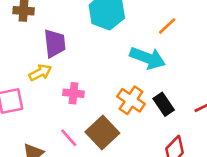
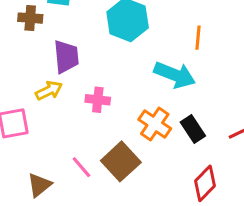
orange line: (167, 26) -> (198, 38), turned -42
pink cross: (74, 93) -> (98, 100), moved

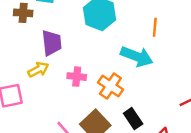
orange cross: (155, 124) -> (110, 86), moved
black rectangle: (193, 129) -> (133, 119), moved

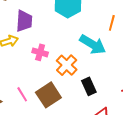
black rectangle: (133, 119) -> (89, 86), moved

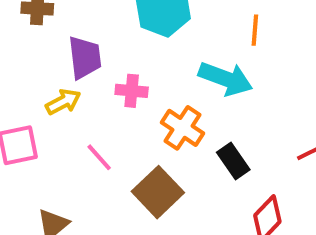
pink cross: (40, 52) -> (132, 91), moved
pink line: (22, 94) -> (99, 157), moved

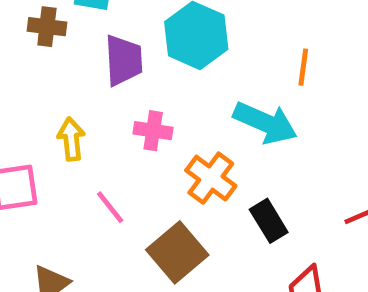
purple trapezoid: (85, 58) -> (124, 60), moved
yellow arrow: (63, 102) -> (71, 139), turned -72

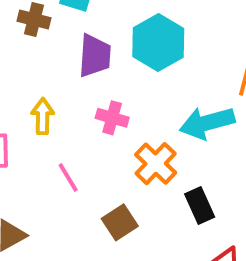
cyan arrow: (265, 123) -> (207, 123), turned 134
brown square: (177, 252) -> (120, 222), size x0.7

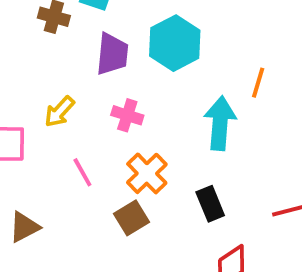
yellow arrow: (43, 116) -> (59, 112), turned -140
cyan arrow: (207, 123) -> (220, 123), turned 108
orange cross: (156, 164) -> (147, 173), moved

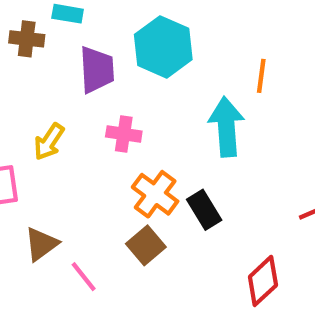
pink line: (82, 172) -> (84, 277), moved
black rectangle: (210, 204) -> (204, 210), moved
brown triangle: (24, 227) -> (41, 244), moved

